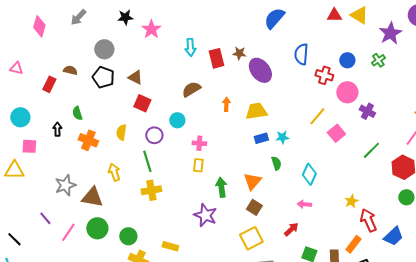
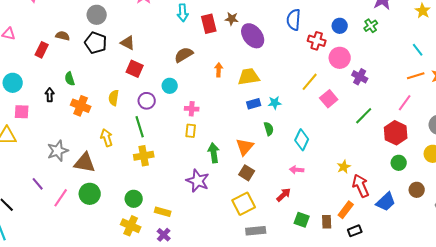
green circle: (128, 236) -> (134, 199), moved

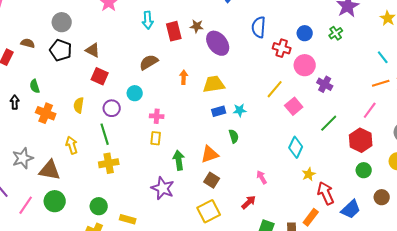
cyan diamond: (302, 140) -> (296, 147), moved
orange triangle: (245, 147) -> (210, 154), turned 30
pink arrow: (297, 170) -> (262, 177), turned 56

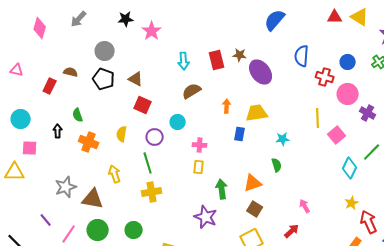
cyan arrow: (148, 20) -> (184, 61), moved
yellow line: (275, 89) -> (318, 118), turned -42
blue rectangle: (219, 111) -> (240, 134), moved, turned -64
cyan diamond: (296, 147) -> (350, 168), moved
green circle: (99, 206) -> (134, 230), moved

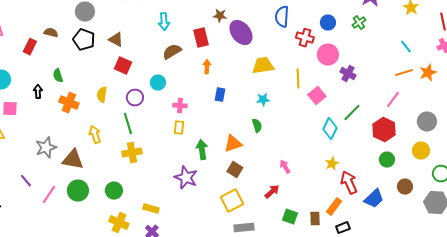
red rectangle: (217, 60) -> (201, 38), moved
yellow trapezoid: (257, 113) -> (263, 66), moved

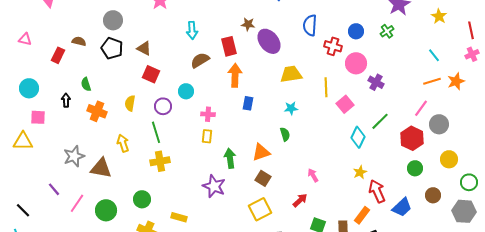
orange arrow: (207, 67) -> (235, 75), size x1.6
gray circle: (427, 122) -> (439, 124), moved
green circle: (78, 191) -> (106, 210), moved

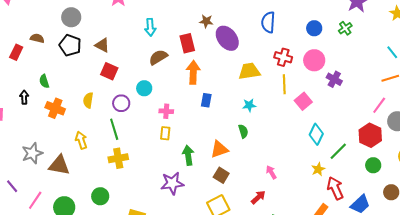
red cross: (333, 46) -> (283, 57), moved
green line: (380, 121) -> (338, 151), moved
purple star: (214, 186) -> (172, 183), turned -30

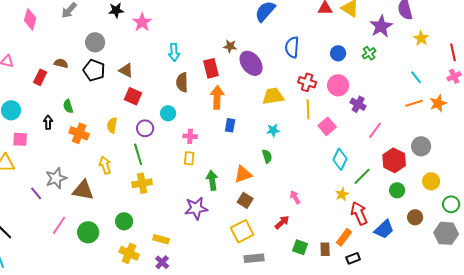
brown semicircle: (158, 57) -> (182, 82), turned -60
pink line: (379, 105) -> (375, 130), moved
purple line: (12, 186) -> (36, 193), moved

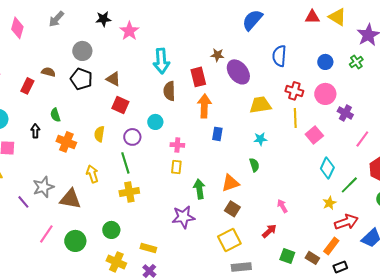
cyan arrow: (174, 52) -> (161, 61), size x1.4
red arrow: (359, 213) -> (346, 222), turned 95
brown rectangle: (325, 249) -> (312, 258), turned -56

